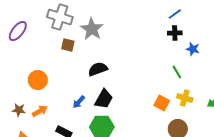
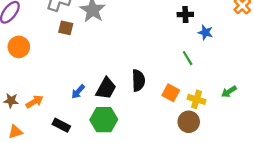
black semicircle: (98, 69) -> (138, 80), moved, turned 108
orange circle: (38, 80) -> (19, 47), moved
yellow cross: (185, 98) -> (197, 99), moved

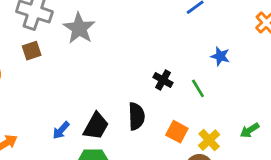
black cross: (185, 15) -> (163, 80), moved, turned 32
brown square: (66, 28) -> (32, 51), moved, turned -32
yellow cross: (197, 99) -> (209, 140), turned 30

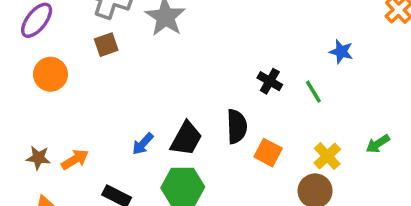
orange square: (177, 132) -> (268, 153), moved

